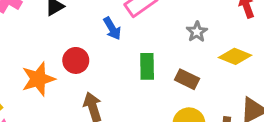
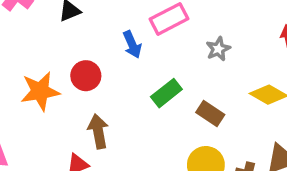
gray star: (197, 32) -> (218, 49), moved
green rectangle: (147, 66) -> (166, 93), turned 45

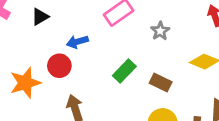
blue arrow: (132, 45) -> (77, 42), moved, turned 105

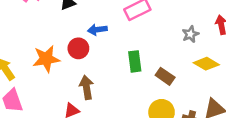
gray star: (160, 31) -> (190, 34), moved
green rectangle: (124, 71) -> (135, 61), turned -60

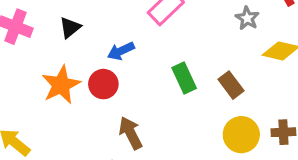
orange star: (46, 59) -> (61, 85), moved
brown rectangle: (165, 76) -> (231, 85), turned 36

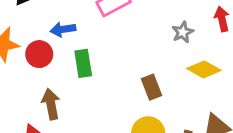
green rectangle: (184, 78) -> (83, 63), moved

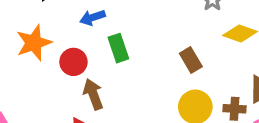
red circle: (39, 54) -> (73, 62), moved

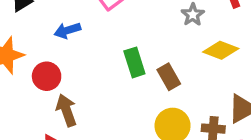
green rectangle: (118, 48) -> (134, 62), moved

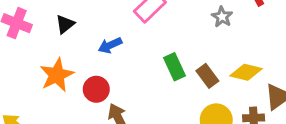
yellow diamond: (221, 50) -> (246, 72), moved

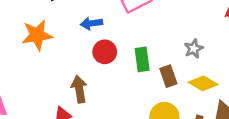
gray star: (222, 17) -> (194, 49), moved
red circle: (96, 89) -> (105, 52), moved

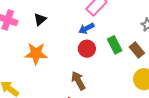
blue arrow: (91, 23) -> (86, 28), moved
orange star: (37, 35) -> (36, 54), turned 30

